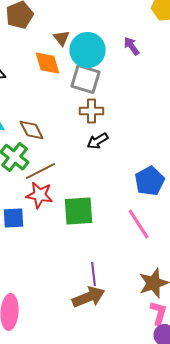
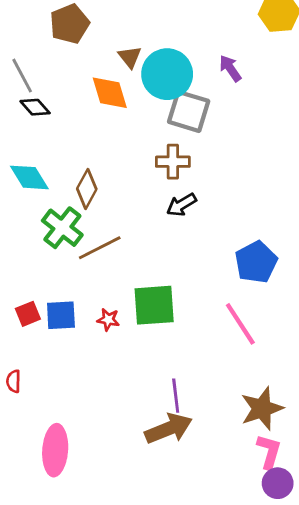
gray square: (86, 79) -> (189, 111), moved
brown diamond: (32, 130) -> (87, 189), turned 56
red star: (40, 195) -> (108, 320), moved, size x0.6

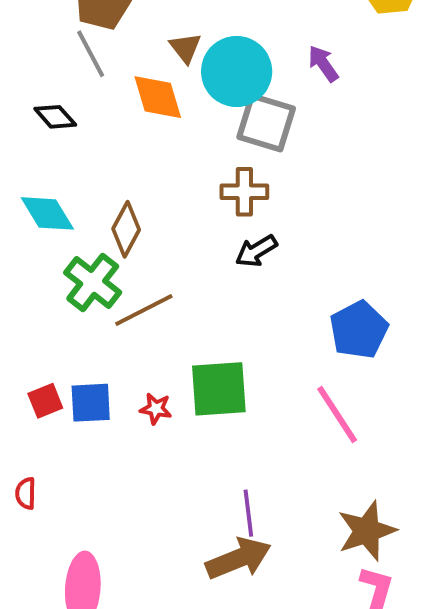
gray line: (22, 76) -> (91, 54), moved

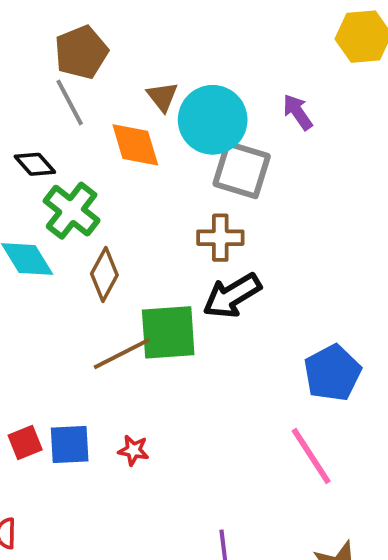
black arrow: (256, 251) -> (232, 296), size x1.4
green cross: (93, 282) -> (72, 211), moved
green square: (219, 389) -> (168, 332), moved

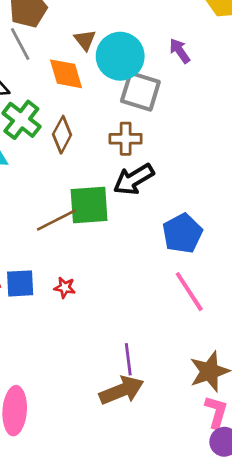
brown diamond: (104, 274) -> (62, 135), moved
blue pentagon: (332, 373) -> (182, 233), moved

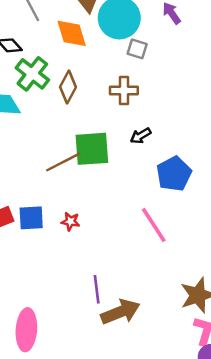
gray square: (140, 91) -> (137, 49), size x0.6
black arrow: (134, 179) -> (141, 136), moved, size x0.6
pink line: (189, 292) -> (154, 225), moved
purple line: (128, 359) -> (97, 289), moved

